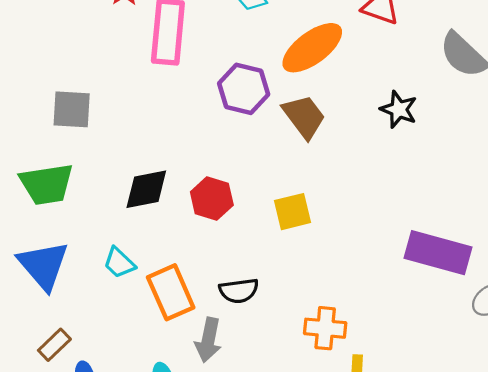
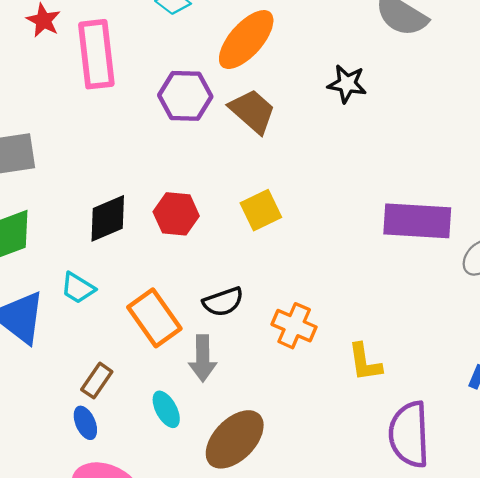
cyan trapezoid: (119, 263) -> (78, 288), moved
orange cross: (325, 328) -> (294, 326), moved, turned 30
brown rectangle: (54, 345) -> (97, 381), moved

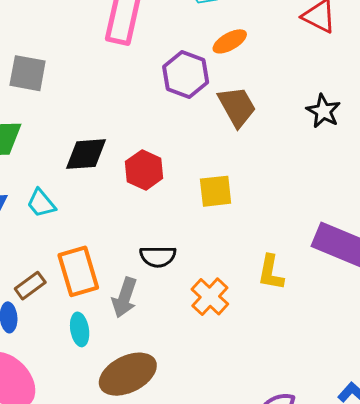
orange ellipse: (246, 40) -> (230, 41), moved, size x0.6
orange rectangle: (154, 318) -> (78, 271), moved
yellow L-shape: (365, 362) -> (271, 273), moved

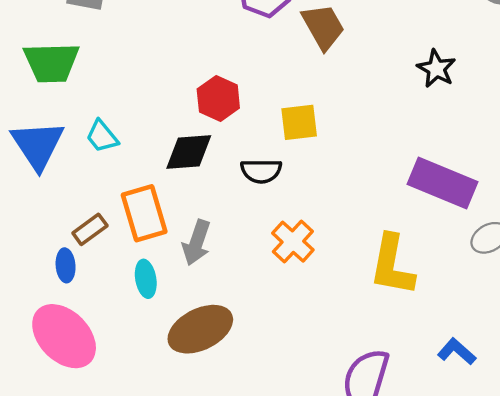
black star: (323, 111) -> (436, 69), moved
black diamond: (86, 154) -> (189, 152), moved
black semicircle: (158, 256) -> (261, 171), moved
yellow L-shape: (271, 273) -> (392, 265), moved, size x1.5

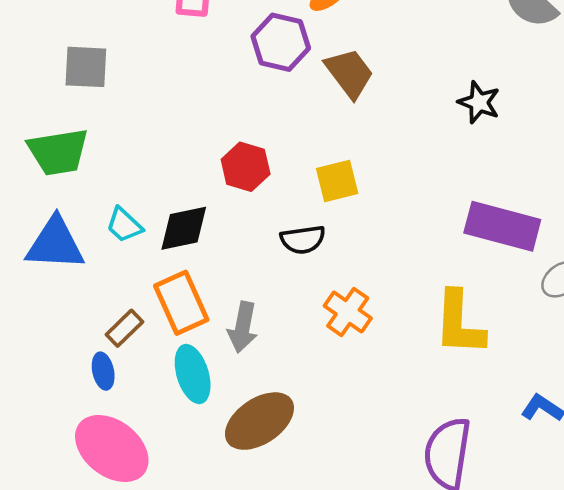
blue triangle: (38, 145) -> (55, 244), turned -46
black diamond: (189, 152) -> (184, 228), moved
cyan ellipse: (146, 279) -> (193, 374), size x1.4

